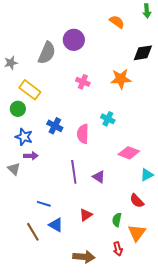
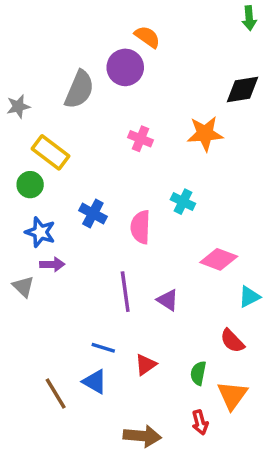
orange semicircle: (117, 22) -> (147, 37), moved
blue line: (44, 204) -> (103, 348), moved

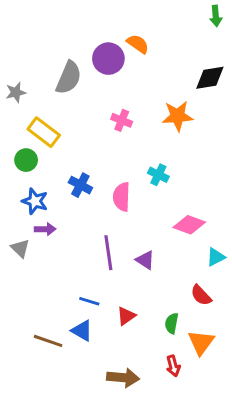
orange semicircle: (147, 37) -> (138, 44), moved
brown line: (56, 394) -> (48, 341), turned -40

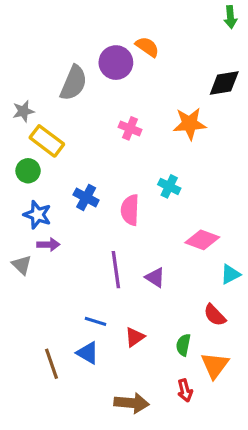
gray star: (16, 92) -> (23, 111), moved
brown line: (48, 341) -> (52, 364), turned 52

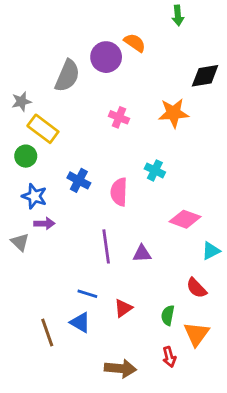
green arrow: (230, 17) -> (178, 15), moved
purple triangle: (155, 277) -> (142, 254), turned -36

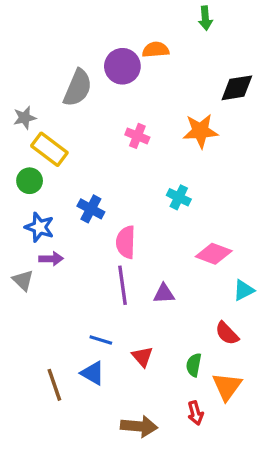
orange semicircle: (135, 43) -> (156, 50), turned -40
pink semicircle: (119, 192) -> (126, 242), moved
red triangle: (123, 308) -> (142, 357), turned -36

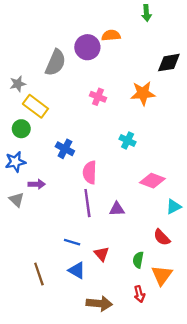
blue star: (39, 227) -> (15, 162), moved, turned -30
blue triangle: (93, 373) -> (77, 270), moved

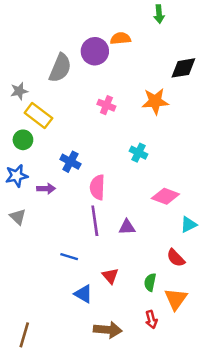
purple arrow: (37, 184) -> (46, 189), moved
blue line: (72, 242) -> (69, 257), moved
brown line: (39, 274) -> (24, 335), moved, turned 35

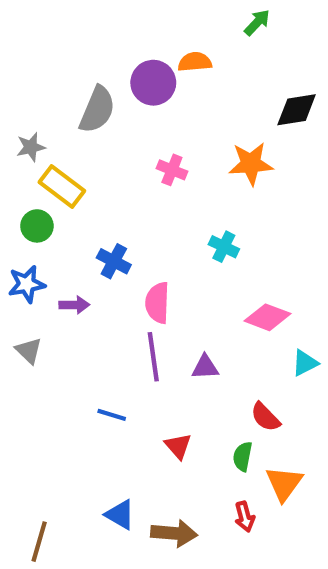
green arrow: (159, 14) -> (257, 22), turned -132
red semicircle: (176, 258) -> (265, 417), moved
blue triangle: (83, 294) -> (120, 515), moved

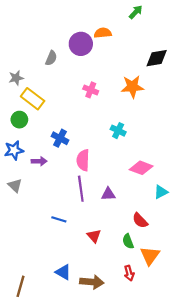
gray semicircle: (97, 110) -> (51, 58), size x0.6
green semicircle: (243, 456) -> (128, 241), turned -32

